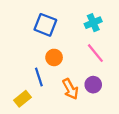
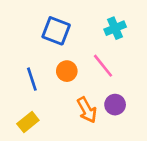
pink line: (95, 53) -> (103, 66), moved
blue line: (39, 77) -> (32, 79), moved

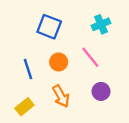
orange arrow: (87, 110) -> (61, 96), moved

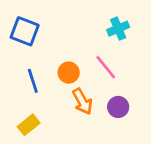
blue square: (49, 27) -> (25, 31), moved
orange arrow: (61, 96) -> (82, 101), moved

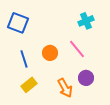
orange arrow: (82, 101) -> (65, 88), moved
yellow rectangle: (29, 125) -> (29, 85), moved

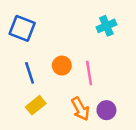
pink line: (77, 49) -> (89, 73), moved, turned 30
purple circle: (86, 78) -> (106, 110), moved

